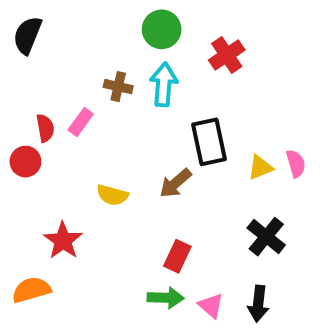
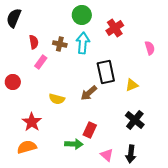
red semicircle: (45, 128) -> (34, 42), moved
pink semicircle: (296, 164) -> (150, 48), moved
orange semicircle: (31, 290) -> (27, 147), moved
green arrow: (166, 298) -> (74, 144), moved

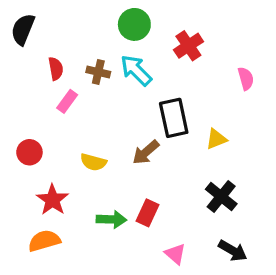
cyan arrow: (83, 43) -> (136, 70), turned -50
red circle: (13, 82) -> (29, 152), moved
green arrow: (74, 144) -> (111, 219), moved
black arrow: (131, 154) -> (233, 251), moved, turned -66

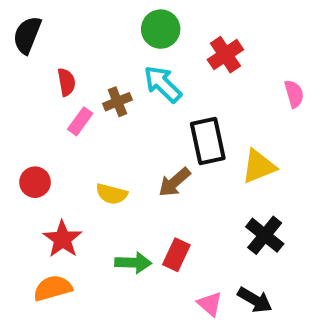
brown cross: (98, 72) -> (117, 102), moved, turned -35
yellow triangle: (216, 139) -> (259, 166), size x1.4
black arrow: (233, 251) -> (255, 300), moved

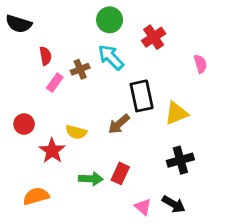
black semicircle: (27, 35) -> (19, 24), turned -95
black cross: (265, 235) -> (180, 160), turned 35
red star: (62, 239) -> (52, 151), moved

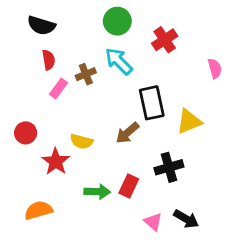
black semicircle: (19, 24) -> (41, 25), moved
black cross: (180, 160) -> (169, 167), moved

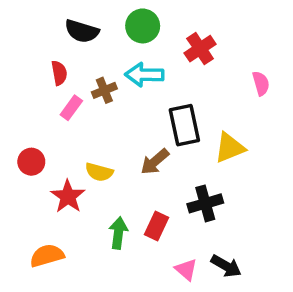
black semicircle: (41, 25) -> (82, 31), moved
cyan arrow: (119, 61) -> (144, 75), turned -44
green arrow: (97, 192) -> (118, 233), turned -85

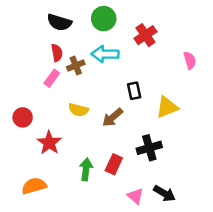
red semicircle: (59, 73) -> (57, 53), moved
black rectangle: (184, 125) -> (134, 91), size x0.6
yellow semicircle: (99, 172) -> (78, 110), moved

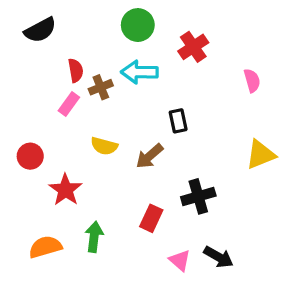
black semicircle: (59, 22) -> (40, 30), moved, turned -45
yellow triangle: (167, 107) -> (260, 154), moved
green arrow: (86, 169) -> (94, 237), moved

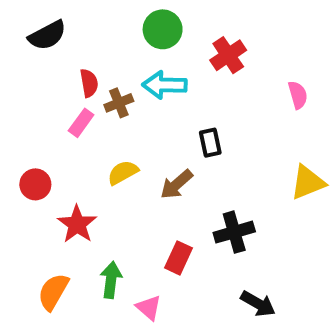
yellow semicircle: (104, 146) -> (123, 172), turned 136
orange semicircle: (45, 247) -> (53, 292), turned -44
pink triangle: (180, 260) -> (149, 308), moved

